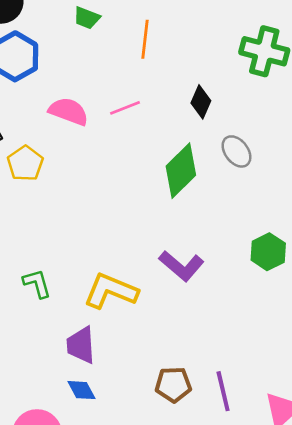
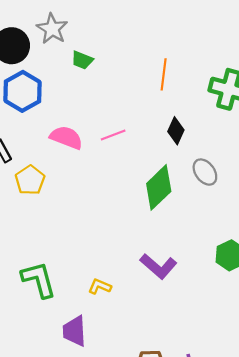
orange line: (145, 39) -> (164, 74), moved
green L-shape: (37, 283) -> (39, 280), size x1.5
yellow L-shape: (111, 291) -> (100, 286), size x0.5

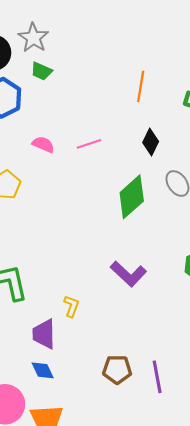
green trapezoid: (82, 60) -> (41, 71), moved
pink semicircle: (66, 137) -> (43, 144), size x0.7
yellow L-shape: (100, 286) -> (71, 306), moved, turned 85

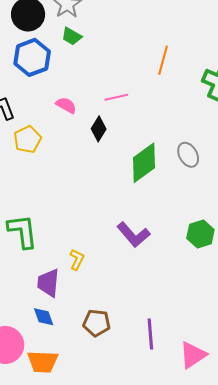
black diamond: (151, 142) -> (99, 129), moved
pink line: (89, 144) -> (116, 97), moved
brown pentagon: (117, 370) -> (97, 323), moved

